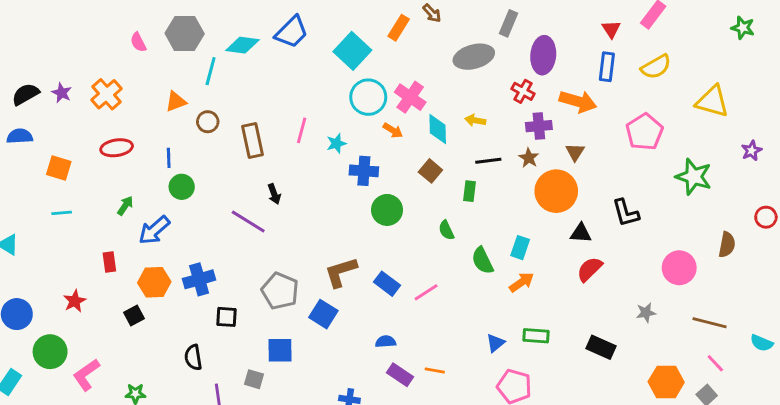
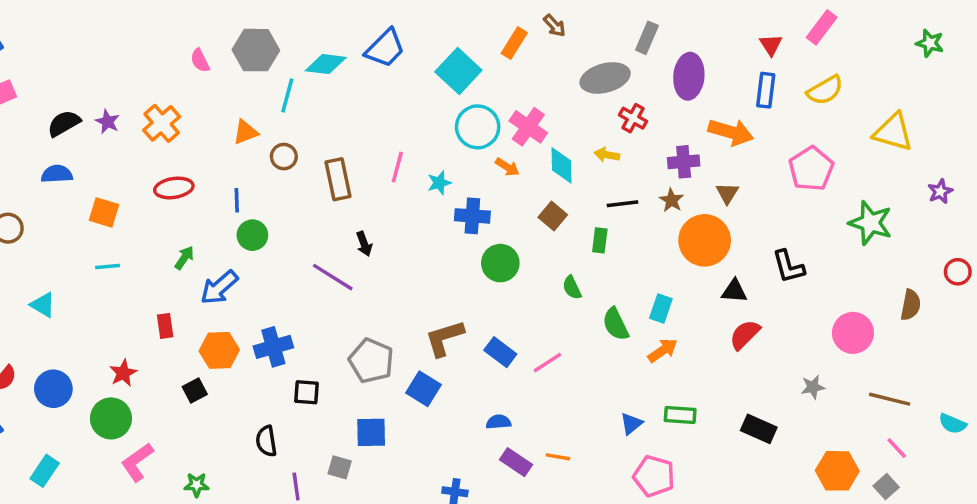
red cross: (523, 91) -> (633, 118), moved
green circle: (50, 352) -> (111, 418), moved

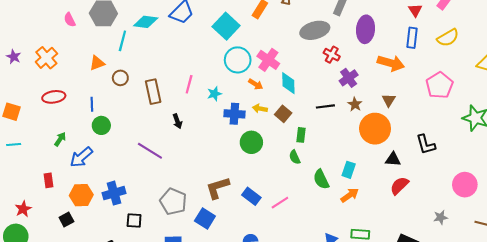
yellow arrow: (607, 155) -> (260, 109), moved
purple cross: (684, 162) -> (349, 78), moved, turned -30
green rectangle: (600, 240) -> (301, 135), moved
black arrow: (364, 244) -> (177, 121), moved

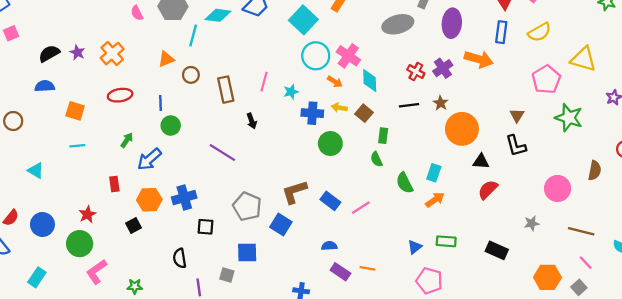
red cross: (332, 55) -> (416, 72), moved
purple cross: (349, 78) -> (443, 68), moved
pink pentagon: (439, 85) -> (546, 79), moved
brown triangle: (389, 100) -> (517, 115), moved

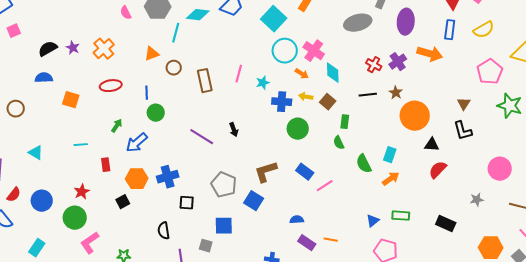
black arrow: (252, 121) -> (234, 130), moved
cyan line: (77, 146) -> (81, 145), moved
blue rectangle: (330, 201) -> (305, 172), moved

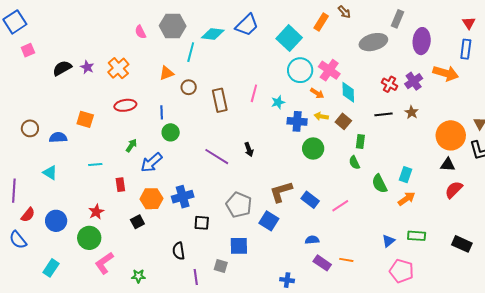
blue semicircle: (44, 78) -> (58, 137), moved
orange circle: (415, 116) -> (451, 135), moved
blue rectangle: (305, 172) -> (310, 200), moved

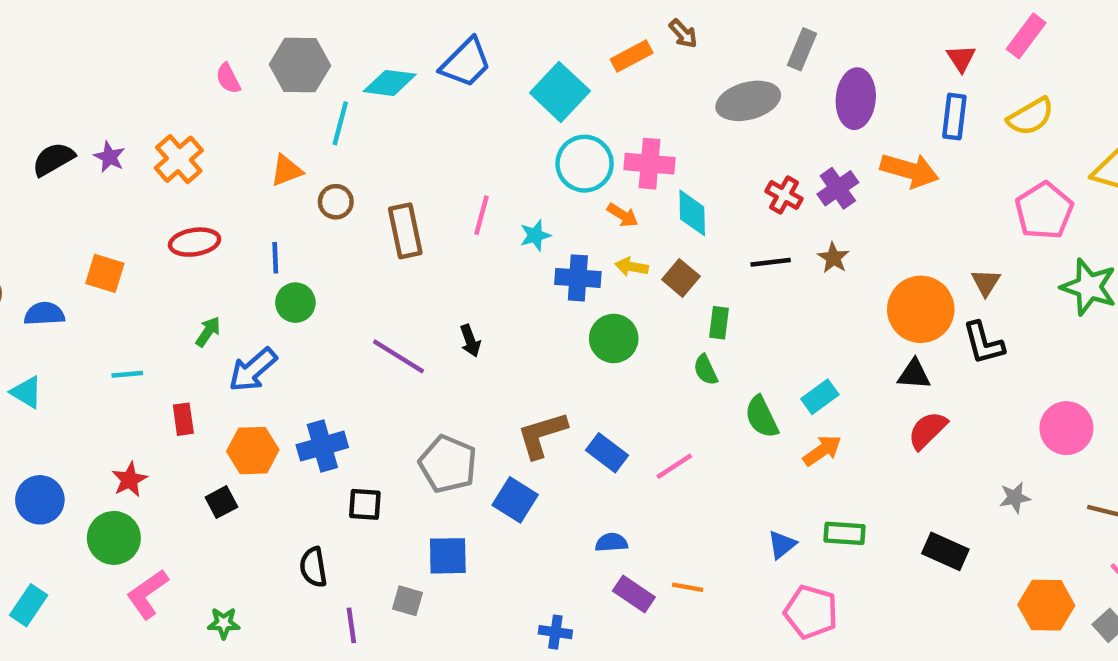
orange rectangle: (321, 22) -> (632, 56), turned 30
pink cross: (329, 70) -> (650, 164), turned -30
cyan rectangle: (406, 175) -> (820, 397), turned 35

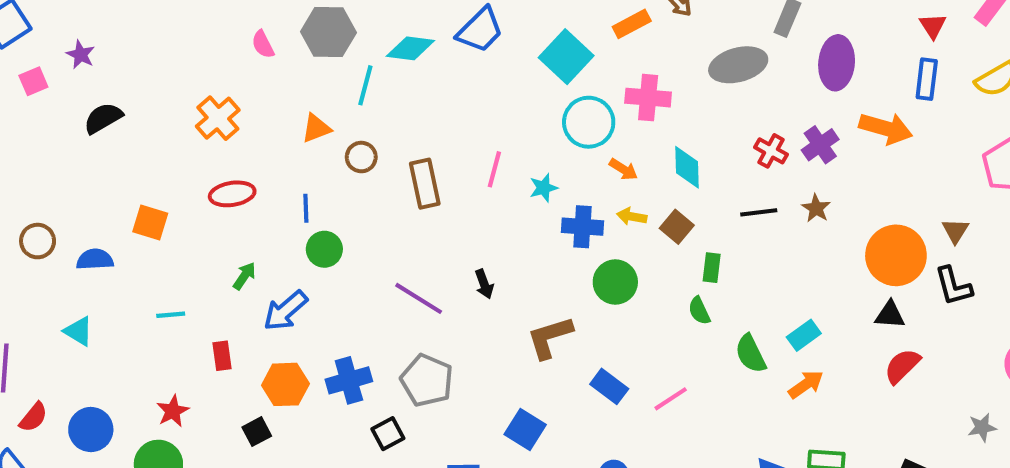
purple star: (109, 157) -> (81, 55), moved
pink cross: (650, 164) -> (648, 98), moved
brown L-shape: (542, 435) -> (550, 337), moved
gray pentagon: (448, 464) -> (427, 380), moved
black square: (365, 504) -> (388, 434), turned -32

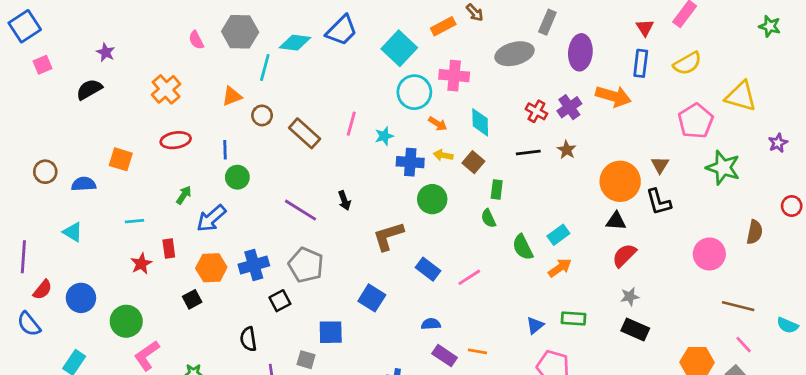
purple star: (81, 55) -> (106, 52), moved
brown rectangle: (425, 184) -> (305, 133), turned -36
red star: (173, 411) -> (141, 264), moved
gray star: (982, 427) -> (630, 297), moved

